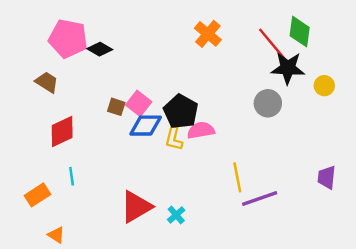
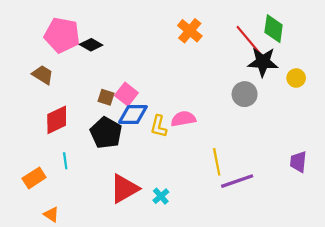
black pentagon: (181, 112) -> (106, 133), moved

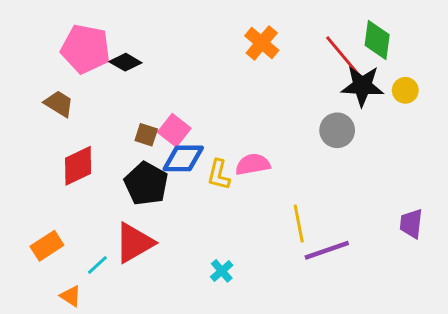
yellow circle: (296, 78) -> (405, 90), moved
cyan line: (65, 161) -> (97, 265), moved, turned 56
red triangle: (124, 189) -> (134, 243), moved

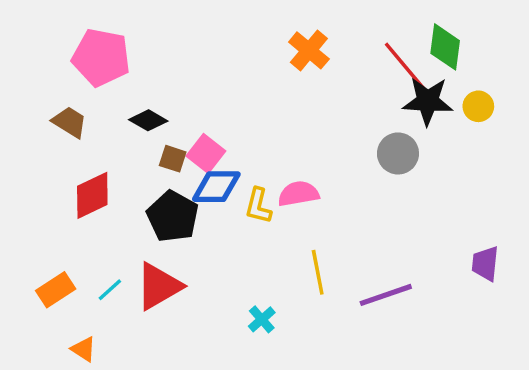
black diamond: (125, 62) -> (148, 120), moved
yellow line: (299, 224) -> (318, 272), moved
cyan line: (97, 265) -> (110, 290), moved

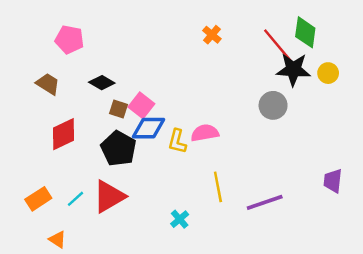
orange cross: (309, 50) -> (212, 35), size x0.7
pink pentagon: (101, 57) -> (69, 40), size x0.7

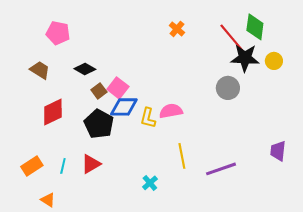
brown square: (119, 109) -> (99, 91), turned 35
red triangle: (109, 196) -> (91, 164), size x0.7
cyan line: (75, 199) -> (63, 166), turned -35

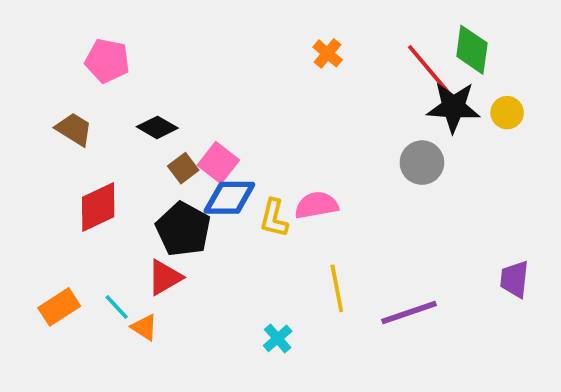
red triangle: (91, 164) -> (165, 277), moved
cyan line: (63, 166) -> (117, 307), turned -56
orange triangle: (48, 200) -> (144, 327), moved

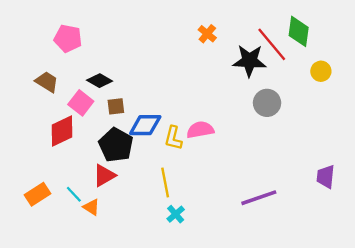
black star: (453, 107) -> (249, 61), moved
pink square: (218, 163) -> (81, 103), moved
brown square: (183, 168) -> (116, 106), turned 30
yellow line: (337, 288) -> (165, 183), moved

